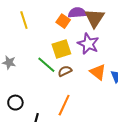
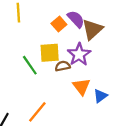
purple semicircle: (77, 13) -> (76, 19), turned 36
brown semicircle: (65, 71) -> (63, 66), moved

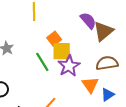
orange square: (59, 24) -> (54, 39), moved
purple star: (79, 54) -> (69, 66), moved
brown semicircle: (63, 66) -> (107, 63), moved, size x1.5

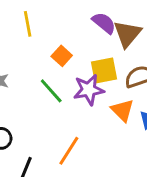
yellow square: (62, 51) -> (104, 71), moved
purple star: (69, 66) -> (89, 90), turned 30

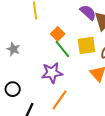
purple star: (89, 90) -> (52, 73), moved
green line: (51, 91) -> (62, 49), moved

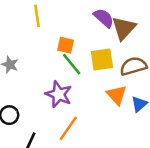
orange square: (58, 34) -> (66, 45), turned -32
purple star: (52, 73) -> (59, 94), turned 30

